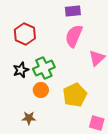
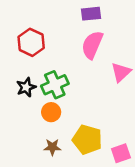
yellow pentagon: (75, 95) -> (87, 140), moved, turned -30
brown star: (29, 118) -> (52, 147), moved
pink square: (97, 123) -> (121, 153), turned -35

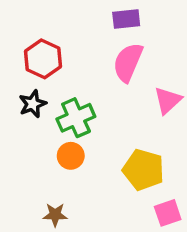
black star: (26, 87) -> (33, 104), moved
yellow pentagon: (87, 140) -> (143, 170), moved
brown star: (52, 147) -> (55, 215), moved

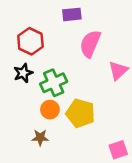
purple rectangle: (126, 19) -> (72, 14), moved
yellow pentagon: (143, 170) -> (80, 113), moved
brown star: (55, 215) -> (40, 138), moved

